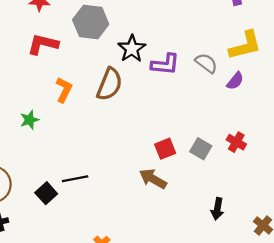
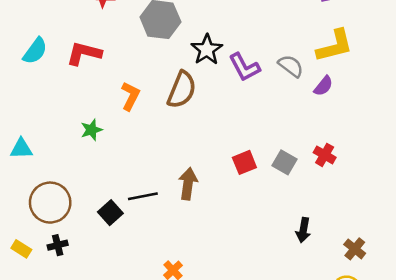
red L-shape: (43, 44) -> (84, 53), moved
purple L-shape: (165, 64) -> (244, 67), turned 56
brown arrow: (153, 179) -> (188, 184), moved, turned 68

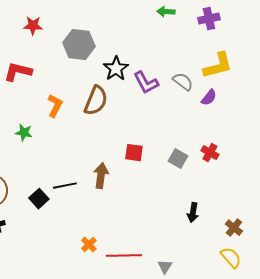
green star: (91, 130) -> (24, 133), turned 30
red square: (244, 162) -> (134, 153), moved, turned 30

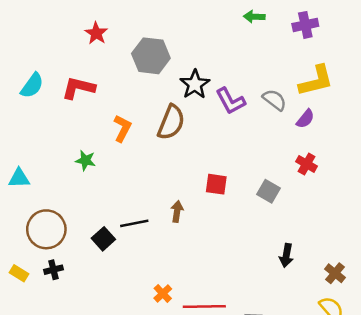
red star: (33, 26) -> (96, 33), turned 30
red cross: (210, 153) -> (307, 164), moved
brown arrow: (101, 176) -> (177, 211), size x0.7

